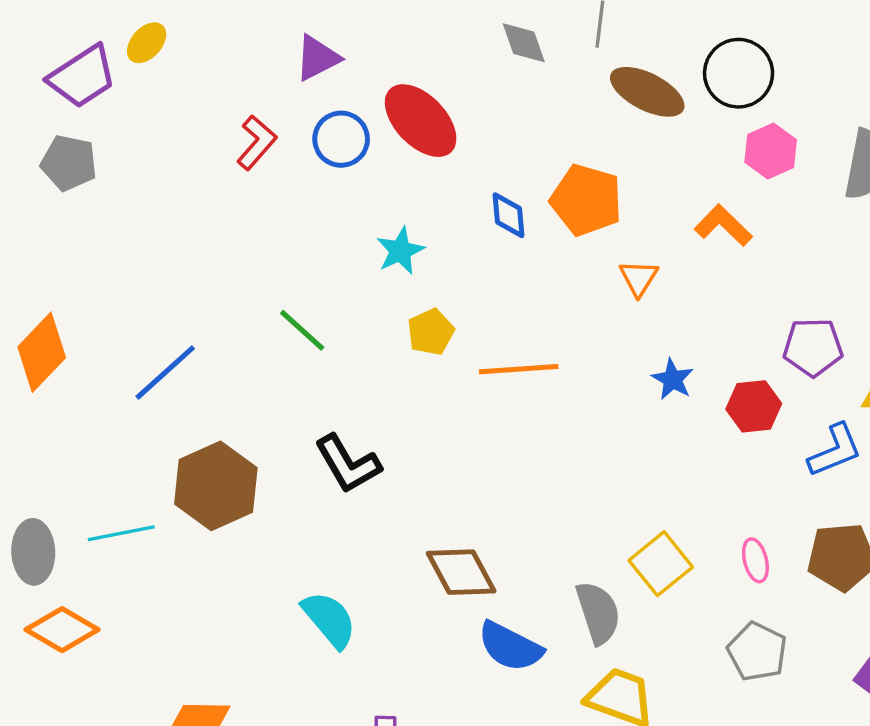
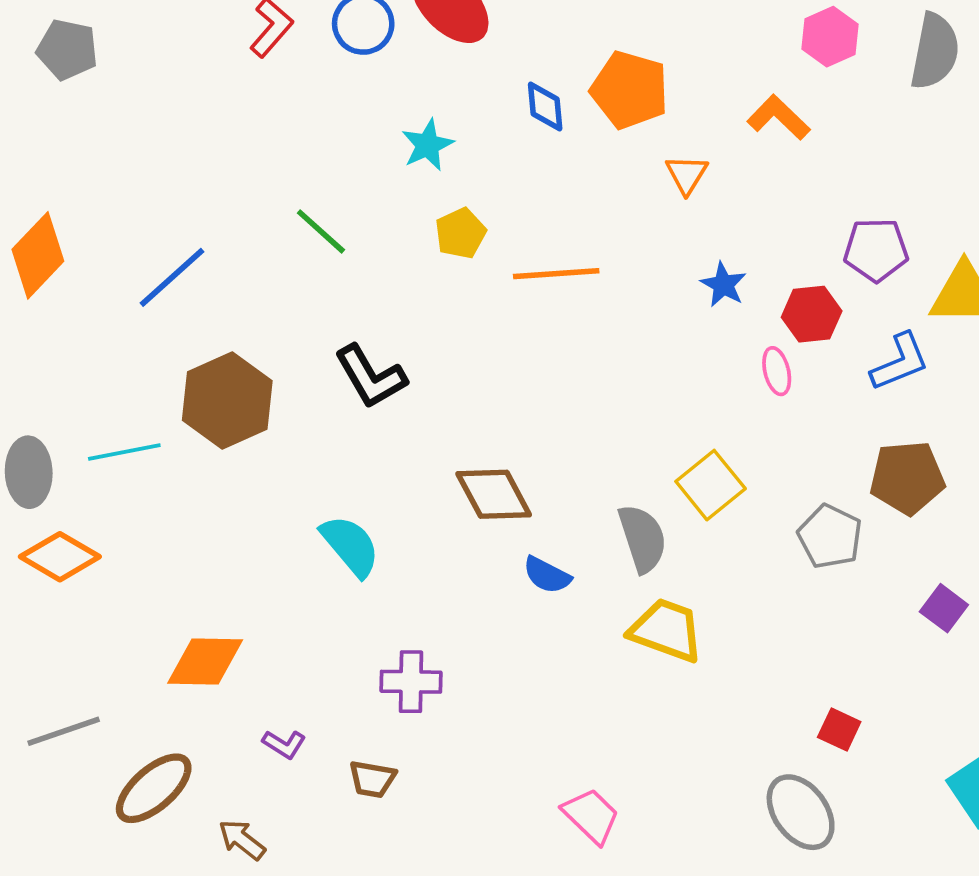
pink ellipse: (755, 560) -> (777, 371), moved
blue semicircle: (510, 647) -> (547, 575), size x0.7
gray pentagon: (757, 652) -> (830, 537), moved

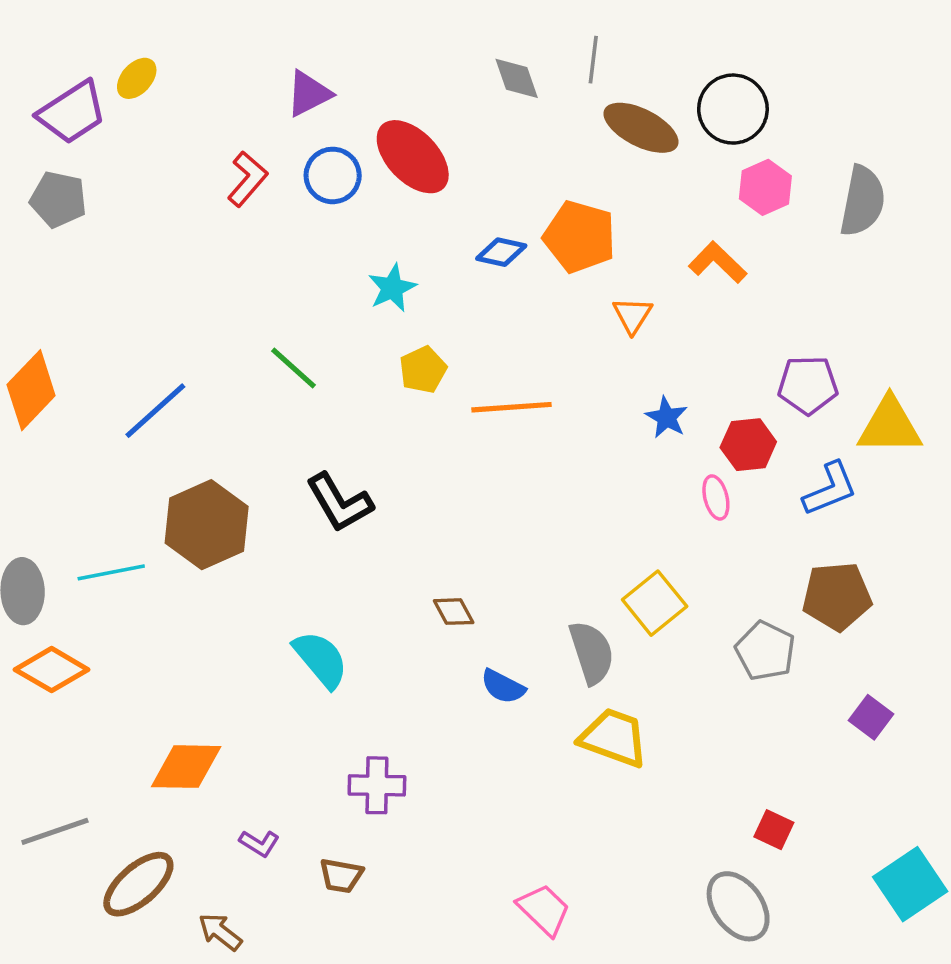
blue diamond: (545, 106) -> (501, 252), turned -72
brown diamond: (494, 494) -> (454, 612), size x0.6

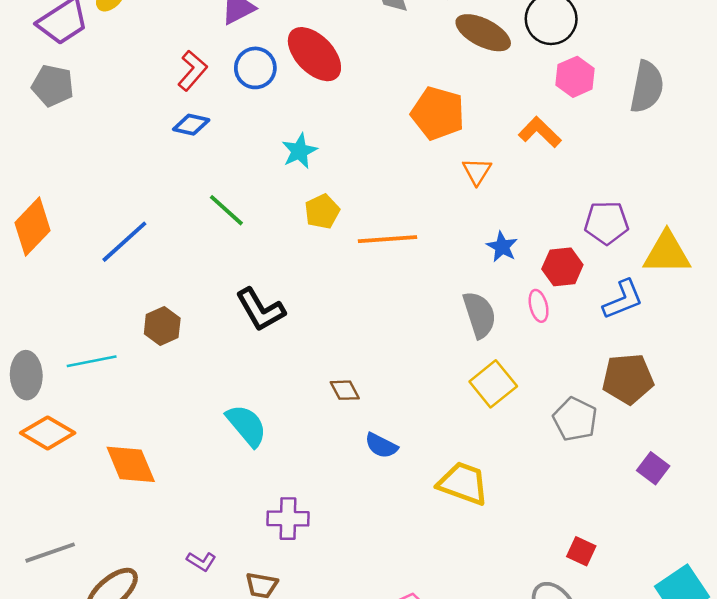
blue diamond: (501, 252) -> (191, 125), moved
brown hexagon: (207, 525) -> (162, 326), size x0.6
gray semicircle: (592, 652) -> (479, 315), moved
orange diamond: (186, 767) -> (131, 464), moved, turned 66

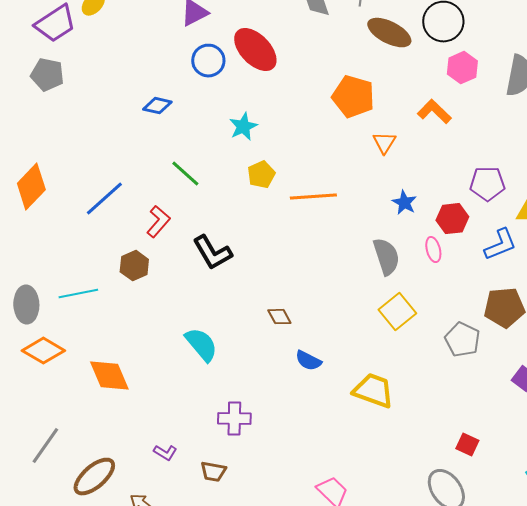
red L-shape: (192, 70) -> (158, 222), moved
gray line: (50, 553) -> (45, 446), turned -36

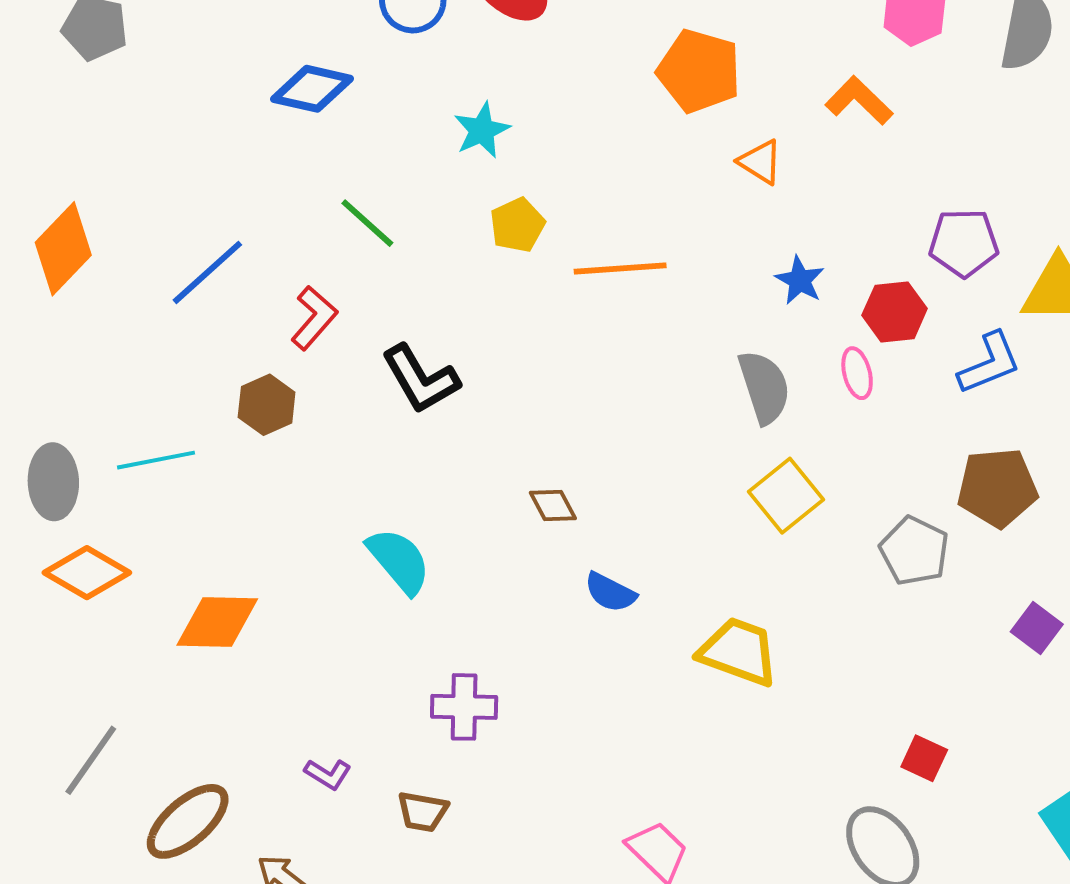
blue diamond: (157, 106) -> (312, 89), size x1.4
orange triangle: (384, 143) -> (760, 162), turned -30
orange diamond: (109, 376) -> (217, 622), turned -66

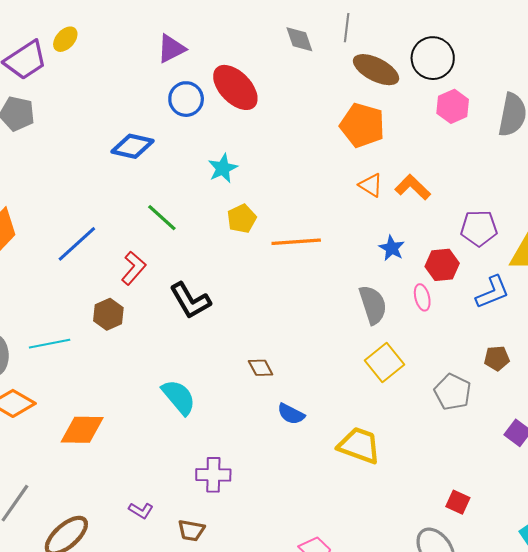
orange pentagon: (699, 71) -> (362, 125), moved
orange L-shape: (859, 101) -> (413, 187), moved
brown pentagon: (997, 488) -> (497, 358), size x0.6

